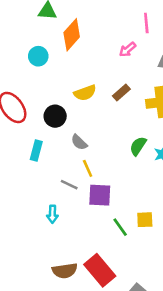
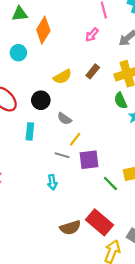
green semicircle: (138, 146) -> (121, 101), moved, turned -49
yellow line: (88, 168) -> (75, 139), turned 72

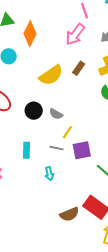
pink arrow: (92, 35) -> (75, 34), size x1.6
yellow semicircle: (62, 77) -> (51, 75), size x1.4
black circle: (41, 100) -> (34, 111), moved
cyan rectangle: (30, 131) -> (27, 150), moved

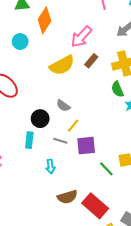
pink arrow: (75, 34) -> (81, 37), moved
black circle: (34, 111) -> (40, 119), moved
brown semicircle: (69, 214) -> (67, 197), moved

